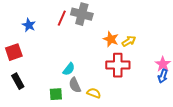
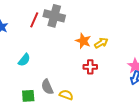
red cross: (118, 65) -> (90, 67), size x0.6
cyan semicircle: (69, 69) -> (24, 60), moved

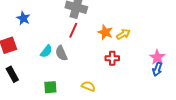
red line: (34, 20) -> (73, 30), moved
gray semicircle: (47, 87) -> (61, 53), moved

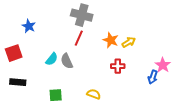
blue arrow: (157, 69) -> (153, 77), moved
black rectangle: (12, 74) -> (18, 82), turned -56

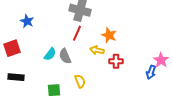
yellow arrow: (129, 42) -> (97, 50), moved, turned -136
yellow semicircle: (94, 94) -> (80, 81), moved, turned 48

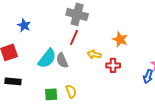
orange star: (109, 35) -> (120, 39), moved
cyan semicircle: (50, 54) -> (47, 58), size x1.5
yellow semicircle: (80, 81) -> (71, 91), moved

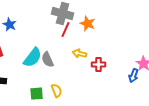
red line: (74, 37) -> (66, 30), moved
orange star: (120, 39) -> (88, 24), moved

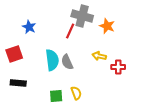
red line: (66, 30) -> (70, 31), moved
cyan semicircle: (33, 58) -> (52, 60), turned -45

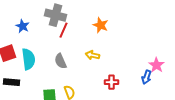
gray cross: (82, 16) -> (55, 15), moved
cyan semicircle: (52, 60) -> (28, 59), moved
red cross: (118, 67) -> (111, 82), moved

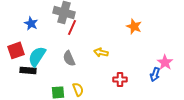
orange star: (100, 25) -> (134, 26), moved
cyan semicircle: (28, 59) -> (37, 56), turned -140
black rectangle: (11, 82) -> (28, 70), moved

